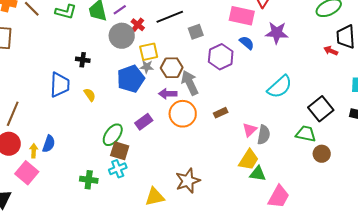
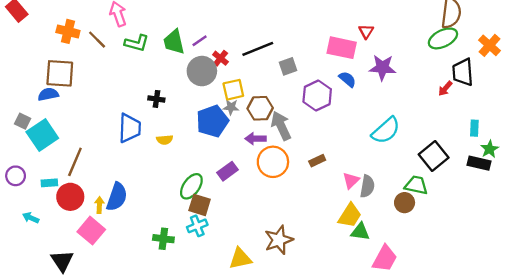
red arrow: (331, 51) -> (445, 88), turned -72
yellow semicircle: (90, 95) -> (165, 140), turned 120
blue semicircle: (49, 144) -> (117, 197), size x1.4
brown circle: (322, 154) -> (405, 203), moved

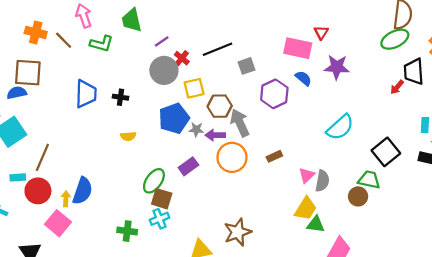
green trapezoid: (174, 42) -> (132, 20), moved
gray star: (231, 107) -> (196, 130), moved
blue trapezoid: (130, 128) -> (86, 94), moved

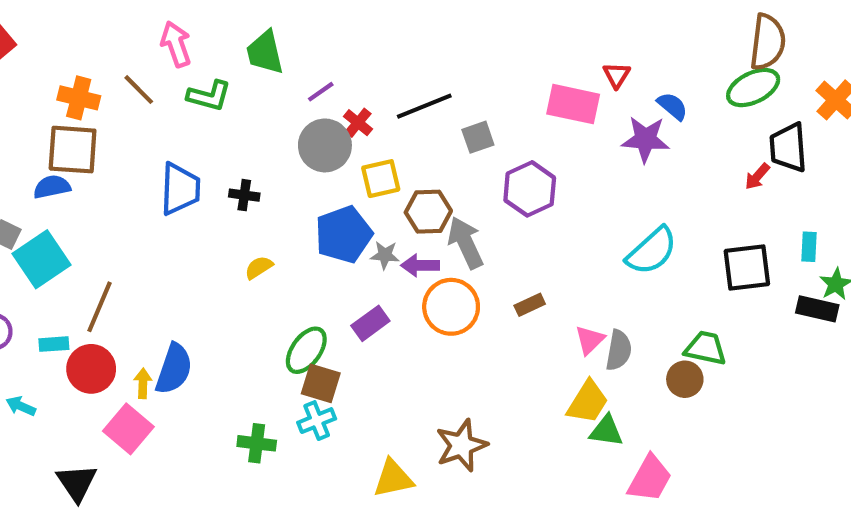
orange cross: (36, 32) -> (79, 98), moved
blue semicircle: (303, 78) -> (672, 106), moved
yellow semicircle: (128, 136) -> (259, 268), turned 152
black square: (386, 152) -> (747, 268), moved, turned 32

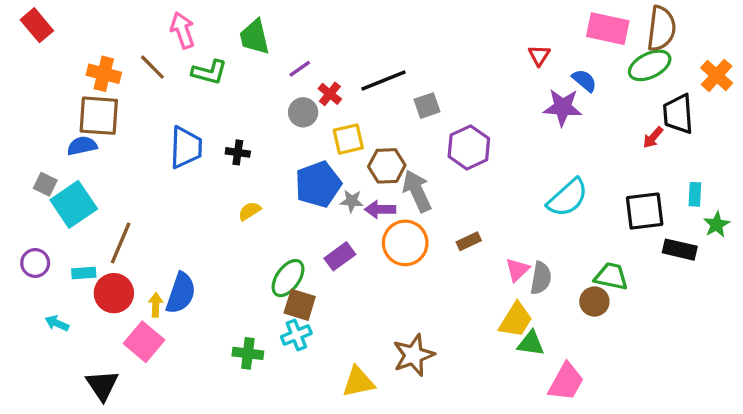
pink rectangle: (573, 104) -> (608, 29), moved
gray circle: (325, 145) -> (303, 112), size x0.7
black rectangle: (817, 309) -> (680, 250), moved

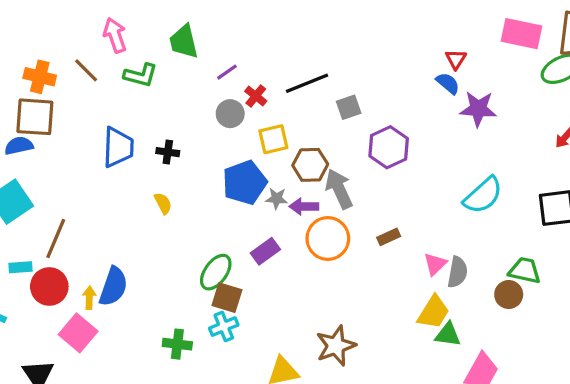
blue semicircle: (584, 80) -> (448, 83), moved
yellow semicircle: (249, 211) -> (163, 203), moved, turned 95

